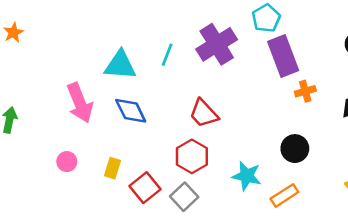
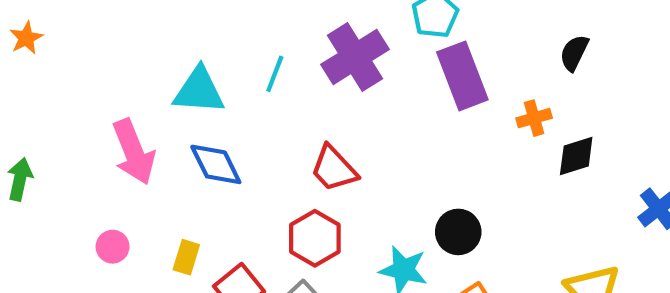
orange cross: (305, 91) -> (534, 118), moved
black circle: (295, 149) -> (458, 232), moved

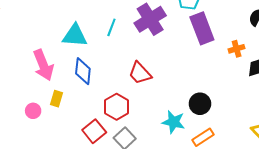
blue diamond: (216, 164) -> (83, 71), turned 32
red hexagon: (315, 238) -> (117, 107), moved
yellow rectangle: (186, 257) -> (57, 99), moved

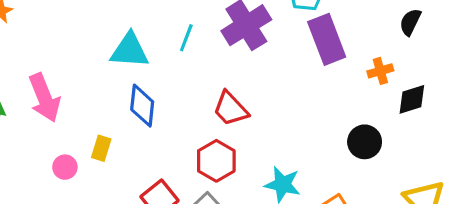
pink arrow: (43, 65) -> (44, 98), moved
black circle: (200, 104) -> (365, 142), moved
red hexagon: (117, 107) -> (216, 161), moved

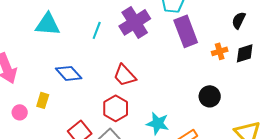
cyan triangle: (130, 50) -> (48, 24), moved
black diamond: (412, 99) -> (245, 53), moved
blue diamond: (142, 106) -> (69, 73), turned -48

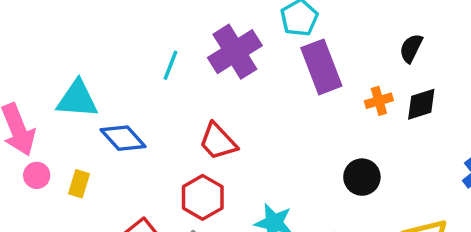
cyan triangle: (48, 24) -> (77, 99), moved
pink circle: (20, 112) -> (37, 175), moved

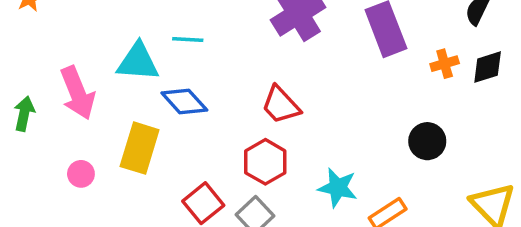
cyan line: (171, 65) -> (188, 40), moved, turned 72
pink circle: (37, 175) -> (81, 174), moved
yellow rectangle: (79, 184) -> (140, 148), size x1.8

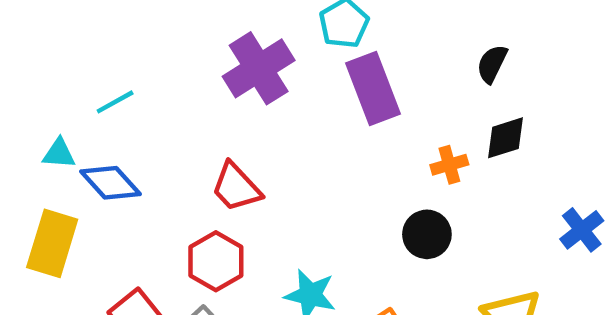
cyan line: (188, 40) -> (115, 102), turned -32
cyan triangle: (138, 62) -> (59, 154), moved, size x0.6
orange cross: (445, 64) -> (449, 165), moved

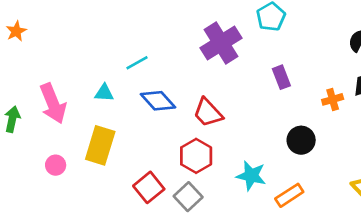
purple rectangle: (373, 89) -> (281, 77), moved, size x0.6
blue diamond: (111, 183) -> (158, 101), moved
black circle: (427, 234) -> (301, 140), moved

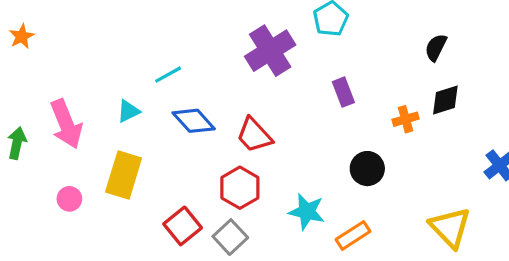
cyan triangle: (104, 93) -> (128, 111), turned -30

